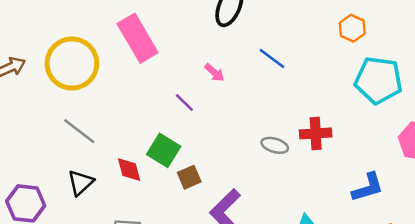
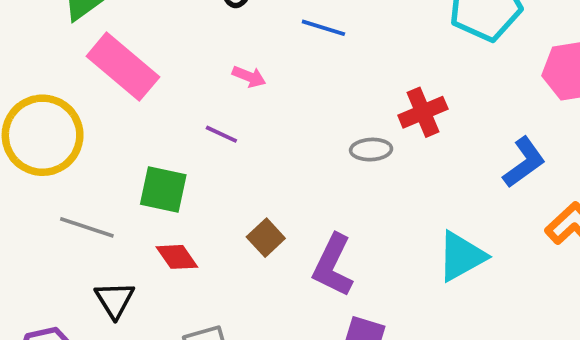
green square: (164, 150) -> (163, 190), moved

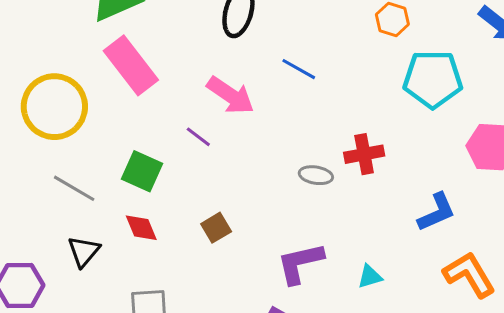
pink arrow: (249, 77) -> (231, 95), size x1.8
cyan triangle: (461, 256) -> (370, 277), size x0.6
purple L-shape: (333, 265) -> (300, 263), moved, turned 39

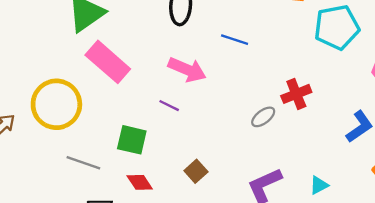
gray ellipse: (316, 175) -> (263, 117), turned -35

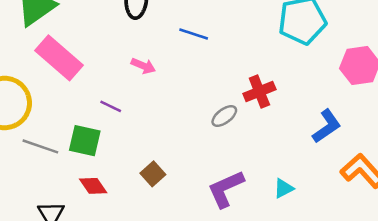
pink arrow: (187, 70) -> (143, 66), size x0.6
purple line: (169, 106) -> (111, 106), moved
gray line: (83, 163) -> (40, 146), moved

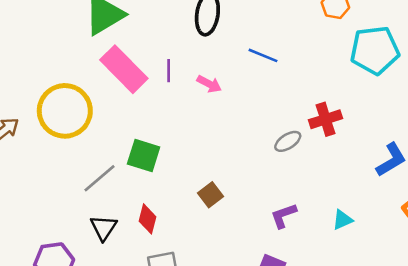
purple line: (111, 106) -> (169, 71), moved, turned 60
gray line: (40, 146) -> (100, 178), moved, turned -64
red diamond: (93, 186) -> (147, 219), moved, turned 44
purple L-shape: (226, 189) -> (284, 216), size x0.7

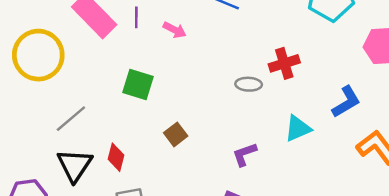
gray ellipse: (288, 141) -> (249, 84), turned 35
green square: (144, 156) -> (138, 84), moved
cyan triangle: (343, 220) -> (298, 128), moved, size x1.4
black triangle: (104, 228) -> (75, 165), size x1.4

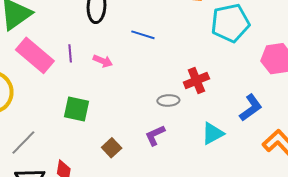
purple L-shape: (244, 154) -> (155, 135), moved

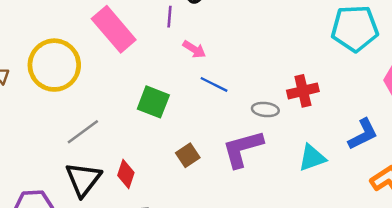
blue line: (143, 35) -> (214, 84), moved
purple line: (70, 53) -> (170, 17), moved
purple L-shape: (155, 135) -> (243, 149), size x1.6

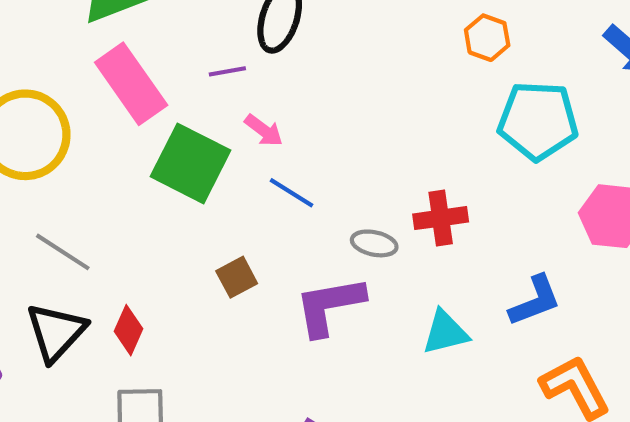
purple line: (170, 17) -> (227, 71), turned 70
green square: (153, 102) -> (190, 163), moved, size x1.4
gray line: (83, 132) -> (63, 252), turned 64
brown square: (188, 155) -> (237, 277), moved

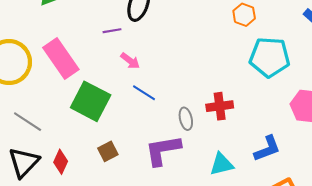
pink rectangle: (131, 84) -> (61, 58), moved
green square: (190, 163) -> (91, 101), moved
gray ellipse: (374, 243) -> (186, 119), turned 65
brown square: (237, 277) -> (108, 151), moved

